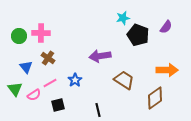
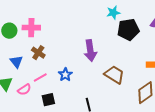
black pentagon: (138, 35) -> (128, 30), turned -30
purple arrow: (100, 56) -> (90, 51), turned -90

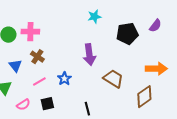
cyan star: (113, 13) -> (94, 17), moved
pink semicircle: (24, 90) -> (23, 105), moved

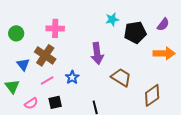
cyan star: (94, 17) -> (112, 19), moved
pink cross: (30, 32) -> (55, 28), moved
brown cross: (37, 57) -> (45, 55), size x1.5
orange arrow: (156, 69) -> (164, 53), moved

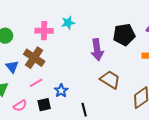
cyan star: (112, 19) -> (68, 23), moved
purple arrow: (97, 53) -> (97, 50), moved
blue star: (72, 77) -> (61, 91), moved

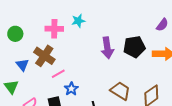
black pentagon: (124, 35) -> (134, 47), moved
brown trapezoid: (110, 80) -> (120, 91), moved
pink line: (36, 83) -> (58, 74), moved

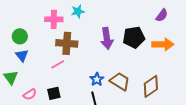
green circle: (15, 34) -> (20, 36), moved
brown cross: (44, 56) -> (67, 43), moved, turned -30
blue star: (71, 89) -> (97, 79), moved

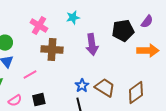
cyan star: (78, 11) -> (73, 18), moved
pink cross: (54, 19) -> (39, 26), turned 30
black pentagon: (134, 37) -> (123, 31), moved
pink line: (58, 64) -> (30, 75), moved

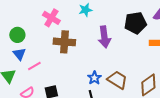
pink line: (30, 75) -> (34, 66), moved

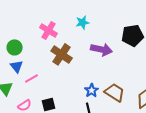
purple arrow: (104, 37) -> (102, 49), turned -70
brown cross: (64, 42) -> (62, 54), turned 30

